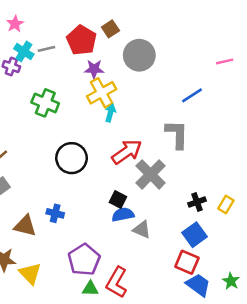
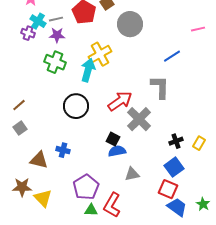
purple star: (94, 69) -> (57, 35), moved
cyan arrow: (110, 113) -> (88, 70), moved, size x1.6
gray triangle: (142, 230) -> (132, 174), moved, turned -35

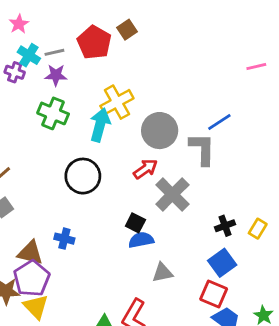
gray circle: (130, 24) -> (160, 131), moved
blue line: (172, 56) -> (219, 122), moved
red arrow: (120, 101) -> (145, 169), size x0.7
purple pentagon: (86, 187) -> (32, 278), moved

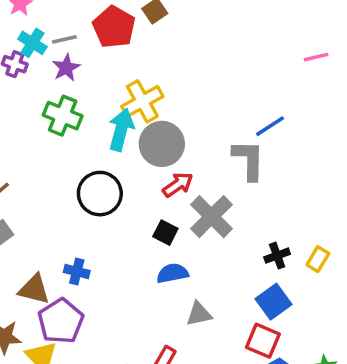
purple star: (56, 75) -> (66, 68), turned -30
gray circle: (160, 131) -> (162, 144), moved
black square: (135, 223) -> (165, 233), moved
purple pentagon: (32, 278) -> (61, 321), moved

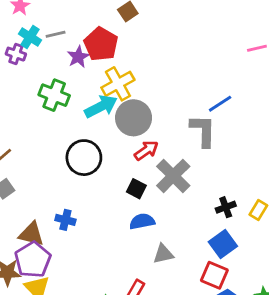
red pentagon: (114, 27) -> (101, 44), moved
purple star: (66, 68) -> (78, 57), moved
cyan arrow: (121, 130) -> (101, 106), turned 48
purple pentagon: (61, 321) -> (33, 260), moved

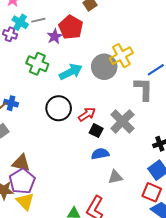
yellow cross: (118, 84) -> (121, 56), moved
gray circle: (134, 118) -> (104, 67), moved
red arrow: (146, 150) -> (87, 114), moved
blue cross: (65, 220) -> (11, 103), moved

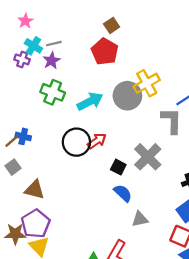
red pentagon: (71, 27) -> (105, 52), moved
purple star: (55, 36) -> (52, 61), moved
red arrow: (87, 114) -> (97, 141), moved
blue semicircle: (100, 154) -> (123, 193), turned 54
brown triangle: (21, 163) -> (35, 190), moved

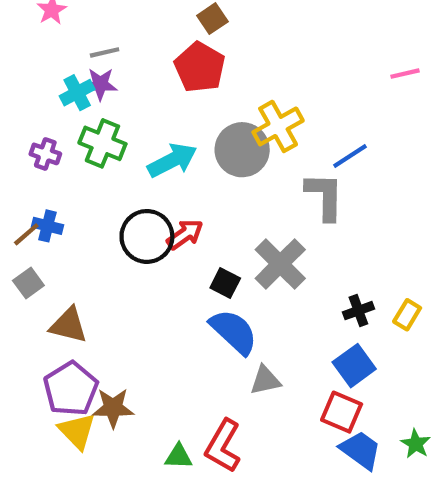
cyan cross: (33, 46) -> (77, 93), moved, turned 30
purple cross: (22, 59) -> (45, 154), moved
purple star: (52, 61) -> (100, 84), turned 30
blue semicircle: (123, 193) -> (234, 332), size x1.4
brown star: (15, 234) -> (113, 408), moved

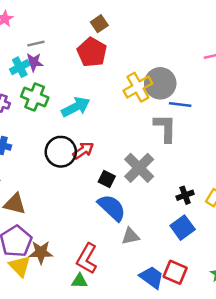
gray circle: (242, 150) -> (160, 83), moved
blue line: (350, 156) -> (180, 104), turned 40
red square: (342, 412) -> (175, 272), moved
red L-shape: (223, 446) -> (87, 259), moved
blue trapezoid: (361, 450) -> (152, 277), moved

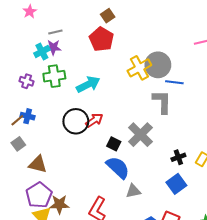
green cross: (35, 97) -> (54, 76), turned -30

